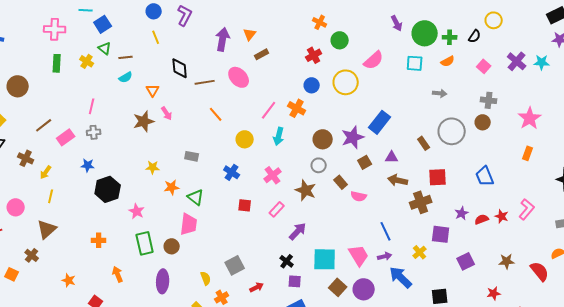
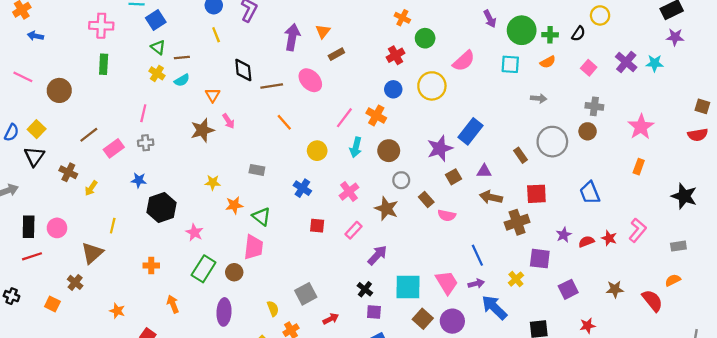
yellow cross: (87, 61) -> (157, 73), moved
brown circle: (323, 139) -> (389, 151), moved
yellow line: (51, 196) -> (113, 226), moved
green rectangle: (145, 243) -> (204, 269), turned 45
red star: (494, 293) -> (588, 326), moved

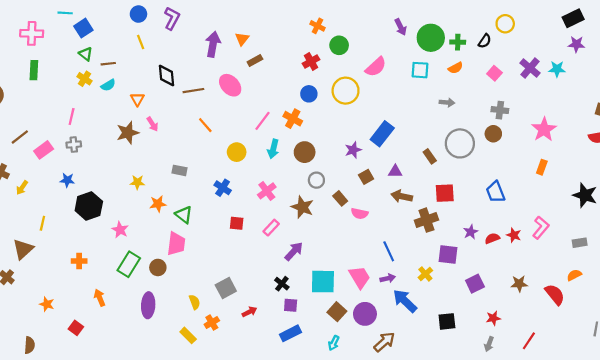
purple star: (440, 148) -> (353, 150), size x0.7

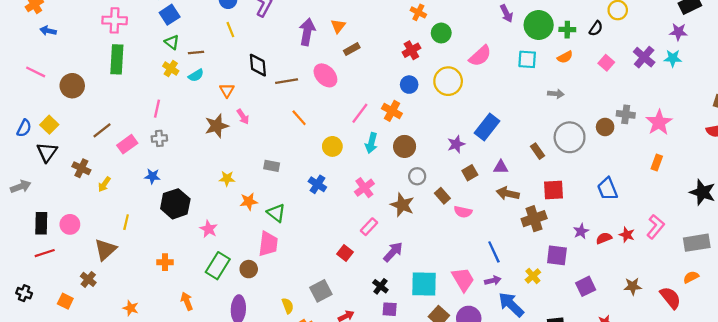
purple star: (576, 44) -> (678, 32), moved
green rectangle: (34, 70) -> (117, 59), size x1.4
gray cross: (500, 110) -> (626, 114), moved
red square: (237, 223) -> (345, 253), moved, turned 32
gray rectangle: (580, 243) -> (697, 243), size x1.6

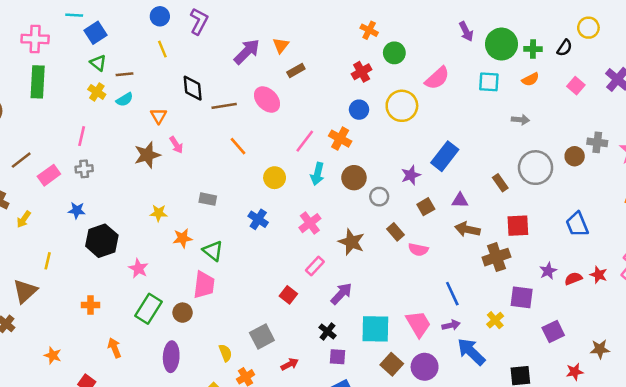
purple arrow: (307, 32) -> (247, 52), turned 35
gray circle: (417, 176) -> (379, 197), moved
brown star: (633, 286) -> (600, 349), moved

